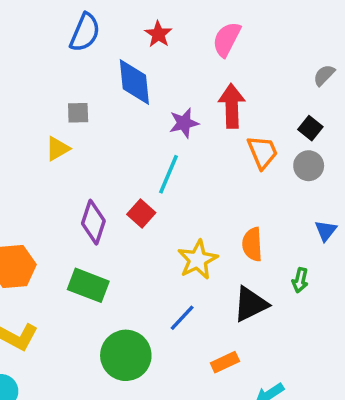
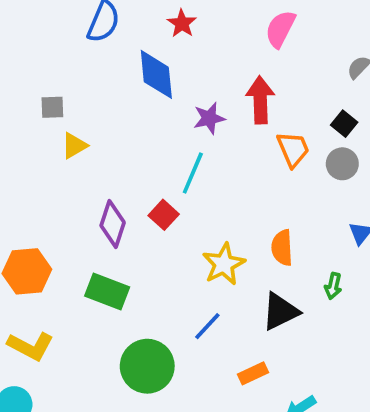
pink semicircle: (227, 39) -> (280, 29), moved
gray square: (78, 113) -> (52, 107), moved

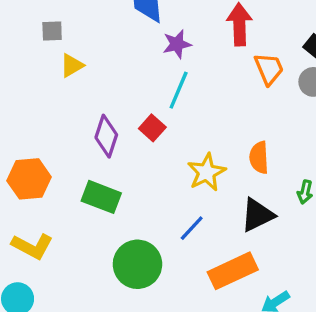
purple star: (209, 118) -> (177, 44), moved
orange rectangle: (253, 373) -> (233, 271), size x1.8

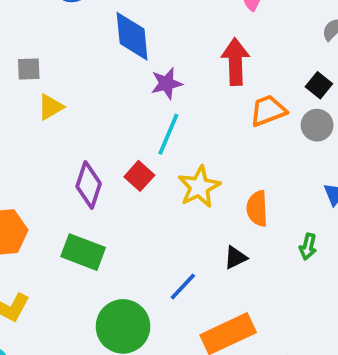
orange trapezoid: (269, 69) -> (268, 111), turned -88
yellow star: (206, 172) -> (199, 187), moved
black triangle: (257, 215) -> (235, 258), moved, size x0.6

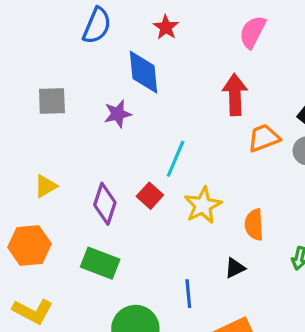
gray square: (29, 69) -> (52, 101), size x1.4
purple star: (167, 83) -> (118, 114), moved
yellow triangle: (50, 107) -> (46, 186), moved
blue line: (183, 287) -> (188, 294), turned -48

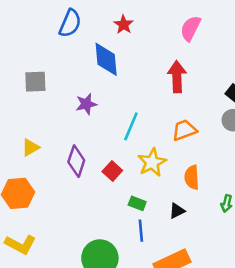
purple star: (118, 114) -> (86, 104), moved
orange trapezoid: (264, 138) -> (184, 130), moved
red square: (150, 196) -> (112, 171), moved
green rectangle: (100, 263) -> (137, 203), moved, size x0.6

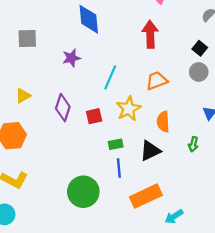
red square: (112, 171) -> (94, 116), turned 35
green rectangle: (137, 203) -> (116, 144), turned -32
black triangle: (177, 211) -> (150, 151), size x1.5

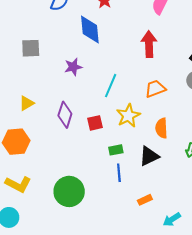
green circle: (83, 192) -> (69, 191), moved
orange rectangle: (146, 196) -> (145, 200), size x0.5

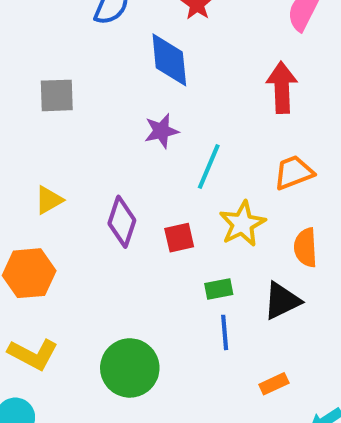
purple star: (73, 67) -> (161, 131), moved

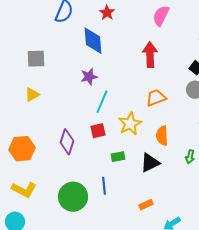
cyan line: (209, 167) -> (102, 102), moved
yellow triangle: (49, 200) -> (32, 95), moved
purple diamond: (122, 222) -> (67, 142), moved
blue line: (225, 332) -> (104, 186), moved

